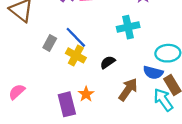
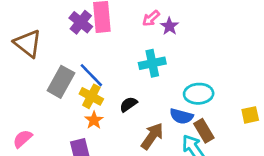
gray rectangle: (50, 43) -> (61, 82), size x1.6
orange star: (86, 94) -> (94, 120), moved

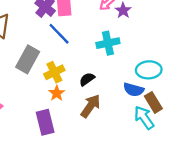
blue line: (91, 75) -> (59, 34), moved
yellow cross: (91, 96) -> (54, 72), turned 36
brown arrow: (152, 136) -> (90, 106), moved

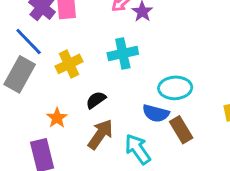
blue line: (59, 34) -> (29, 42), moved
yellow cross: (54, 72) -> (69, 64), moved
cyan arrow: (144, 118) -> (138, 149), moved

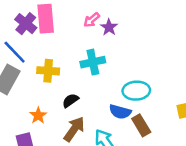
yellow cross: (69, 64) -> (48, 71), turned 30

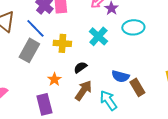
cyan cross: (93, 62) -> (98, 36), turned -36
cyan ellipse: (136, 91) -> (133, 27), moved

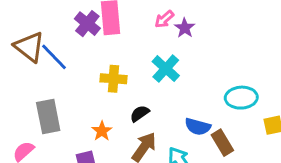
cyan ellipse: (133, 27) -> (241, 98), moved
blue line: (35, 28) -> (54, 57), moved
gray rectangle: (29, 50) -> (48, 116), moved, turned -40

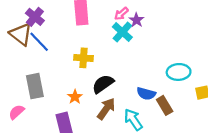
purple cross: (87, 24) -> (35, 17), moved
cyan cross: (166, 69) -> (122, 32), moved
black semicircle: (140, 114) -> (103, 84), size x1.5

